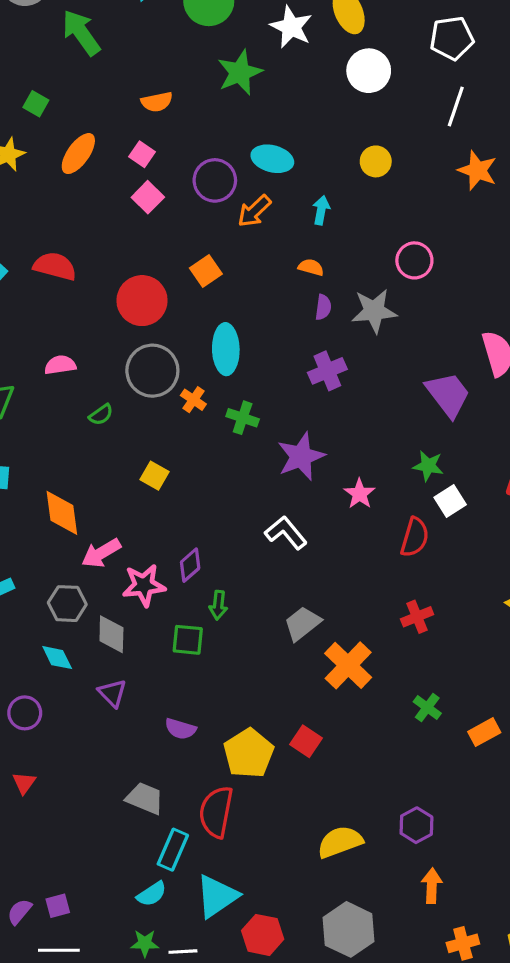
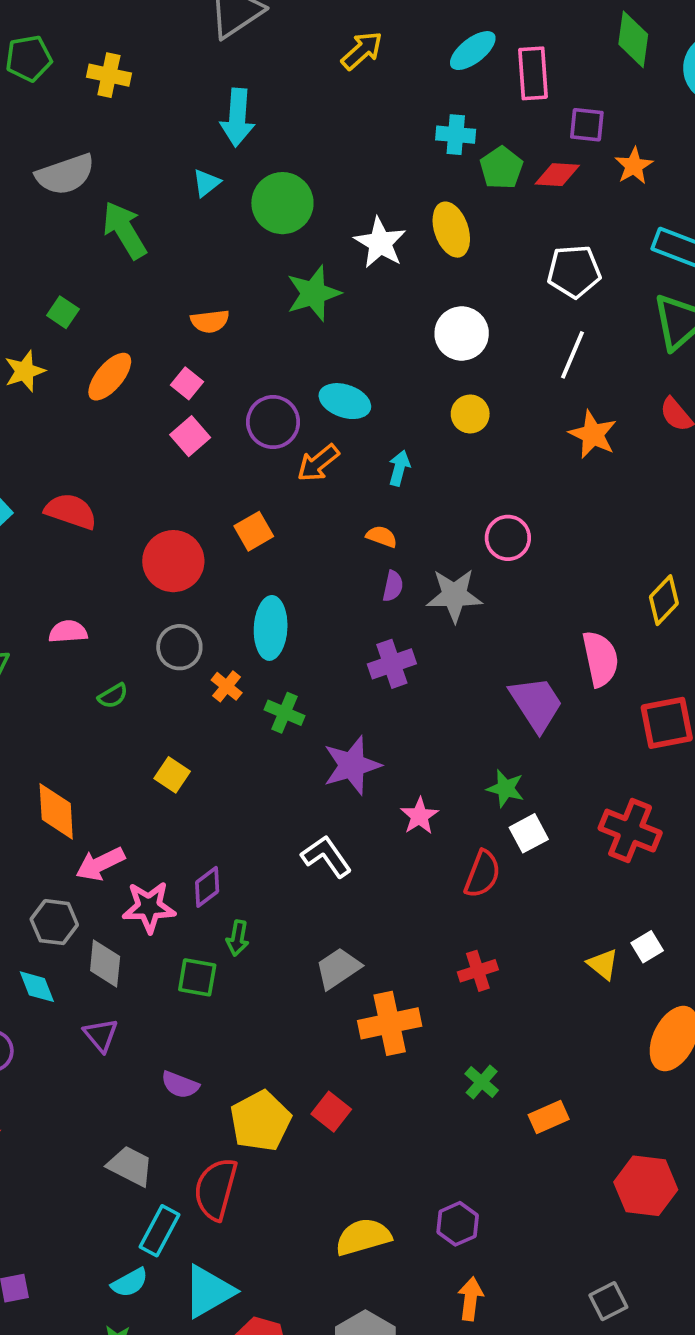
white circle: (369, 71) -> (462, 334), moved
gray circle: (152, 371) -> (179, 647), size x0.7
orange cross: (348, 665) -> (390, 1023), turned 30

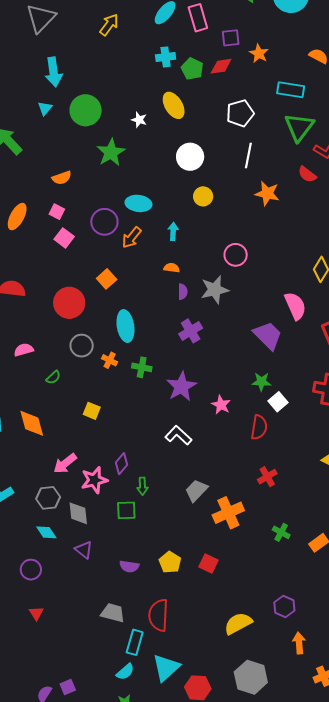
white star: (380, 243) -> (139, 120), size x0.6
orange diamond: (56, 811) -> (32, 423), moved
yellow pentagon: (260, 1121) -> (170, 562), moved, size x0.7

